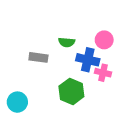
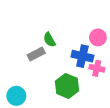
green semicircle: (67, 42) -> (49, 40), moved, turned 56
gray rectangle: (38, 57) -> (36, 54), turned -35

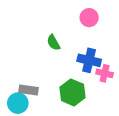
pink circle: (98, 37) -> (89, 18), moved
gray rectangle: (36, 54) -> (29, 90), moved, turned 35

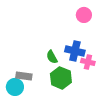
pink circle: (89, 18) -> (84, 15), moved
green semicircle: (53, 43) -> (52, 57), moved

